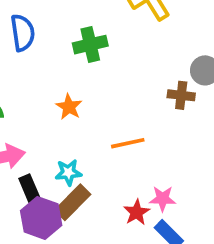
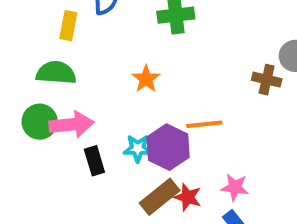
brown rectangle: (73, 202) -> (160, 197), moved
red star: (137, 212) -> (188, 197), moved, turned -30
purple hexagon: (41, 218) -> (168, 147), moved

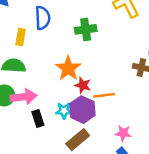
orange star: (146, 79) -> (68, 68), size x1.5
red star: (188, 197) -> (83, 85), moved

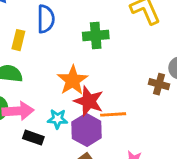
red star: (83, 85) -> (89, 101), size x1.5
cyan star: (64, 111) -> (58, 119), moved
black rectangle: (38, 119) -> (33, 138), turned -56

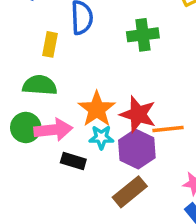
orange star: (73, 80) -> (97, 109), moved

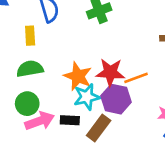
pink arrow: (53, 130) -> (40, 121), moved
cyan star: (101, 137) -> (87, 97), size x1.4
brown rectangle: (130, 192) -> (99, 128), moved

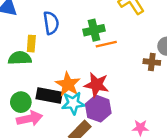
green semicircle: (30, 69) -> (20, 58), moved
orange line: (136, 78) -> (106, 44), moved
black rectangle: (70, 120) -> (49, 95), moved, size x1.5

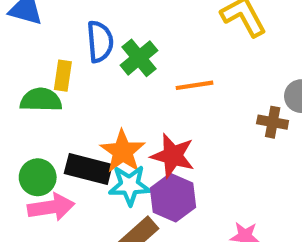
green cross: (94, 30) -> (139, 58), moved, turned -30

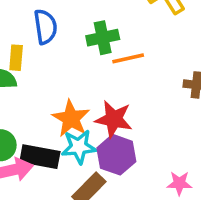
green cross: (139, 58) -> (103, 38), moved, turned 32
black rectangle: (88, 169) -> (40, 157), moved

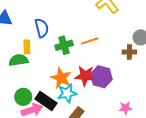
green cross: (103, 38) -> (64, 45), moved
purple hexagon: (116, 155) -> (101, 77), moved
black rectangle: (40, 157) -> (46, 101), turned 30

